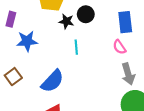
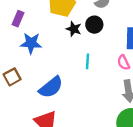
cyan line: (76, 47) -> (87, 61), moved

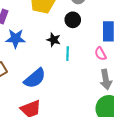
black star: (74, 29) -> (54, 40), moved

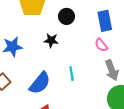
cyan line: (68, 54) -> (72, 74), moved

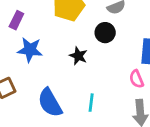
blue semicircle: (40, 83) -> (50, 103), turned 95

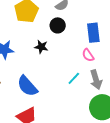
cyan line: (91, 103) -> (74, 78), moved, turned 48

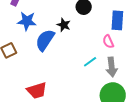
blue semicircle: (27, 86) -> (45, 40), moved, turned 65

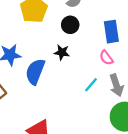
black star: (64, 25) -> (62, 52), moved

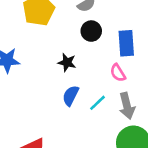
black circle: (70, 25) -> (91, 31), moved
blue semicircle: (35, 72) -> (71, 96), moved, size x0.7

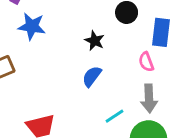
cyan line: (97, 103) -> (114, 116), moved

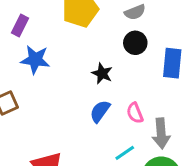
pink semicircle: (146, 62) -> (135, 113), moved

